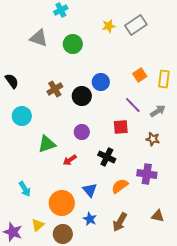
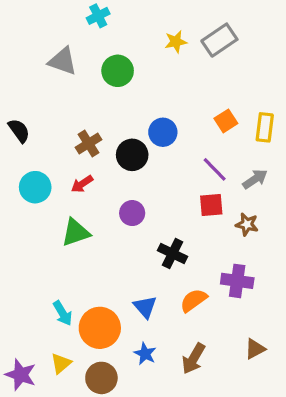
red square: (121, 127) -> (211, 205), moved
red arrow: (70, 160) -> (82, 184), moved
cyan arrow: (25, 189) -> (63, 313), moved
brown triangle: (158, 216) -> (255, 349), turned -40

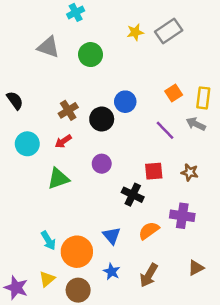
gray arrow: (255, 179) -> (196, 124), moved, turned -120
red square: (211, 205) -> (154, 171), moved

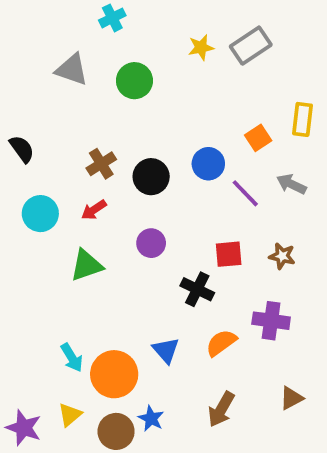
yellow rectangle: (203, 98) -> (302, 119), moved
blue circle: (125, 102) -> (208, 164), moved
blue star: (112, 272) -> (151, 419), moved

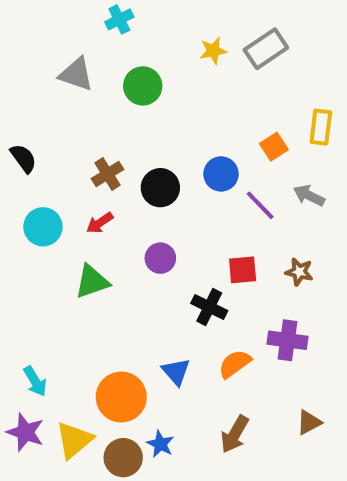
cyan arrow: (72, 358) -> (35, 381), moved
yellow triangle: (70, 415) -> (74, 440), size x1.5
purple star: (24, 428) -> (25, 432), moved

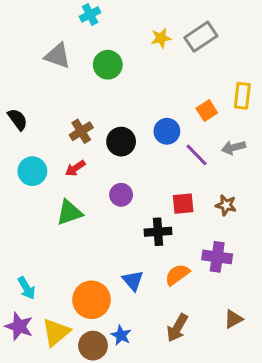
gray arrow: (309, 196) -> (233, 148), turned -40
black cross: (209, 307) -> (158, 232), turned -30

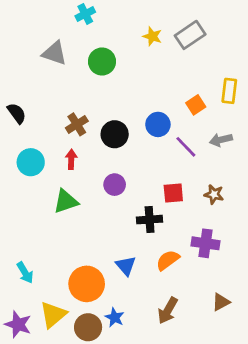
yellow star: (161, 38) -> (152, 36), turned 30
red arrow: (75, 168) -> (71, 159), turned 126
purple star: (19, 326) -> (18, 324), moved

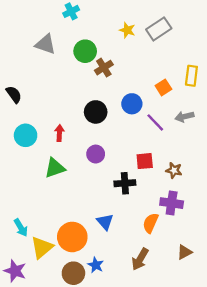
brown cross: (77, 124) -> (104, 68), moved
brown star: (214, 194) -> (174, 170), moved
orange semicircle: (168, 260) -> (151, 223), moved, turned -30
yellow triangle: (53, 315) -> (42, 247), moved

